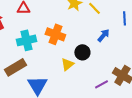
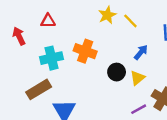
yellow triangle: (67, 64) -> (137, 78), moved

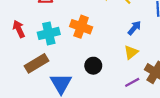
red arrow: (19, 36) -> (19, 29), moved
black circle: (117, 72) -> (93, 66), moved

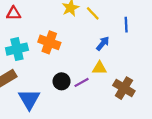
yellow triangle: (131, 52) -> (99, 68), turned 40
purple line: (132, 82) -> (82, 82), moved

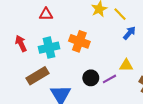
blue arrow: (103, 43) -> (129, 33), moved

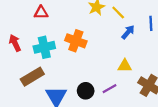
black circle: (91, 78) -> (86, 91), moved
purple line: (110, 79) -> (110, 89), moved

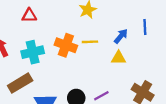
yellow line: (118, 13) -> (90, 42), moved, turned -48
yellow triangle: (125, 66) -> (119, 58), moved

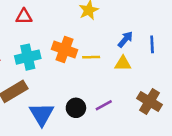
blue line: (145, 27) -> (152, 44), moved
yellow line: (90, 42) -> (91, 57), moved

